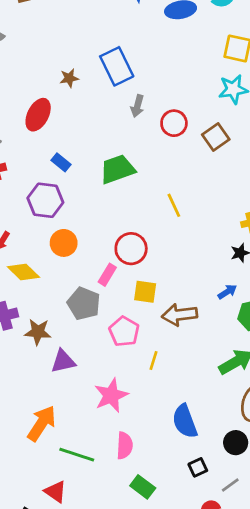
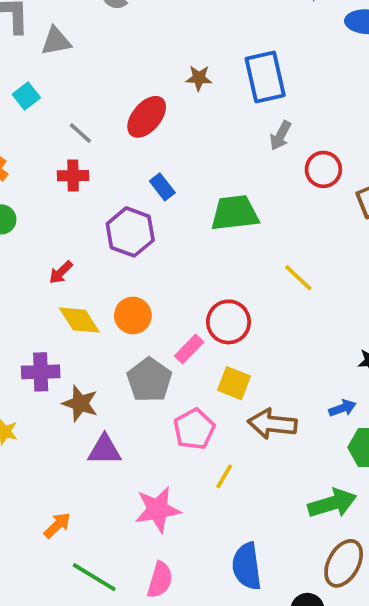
yellow line: (174, 205) -> (298, 278), turned -35
orange circle: (64, 243) -> (133, 315), moved
orange arrow: (42, 423) -> (57, 525), size x0.6

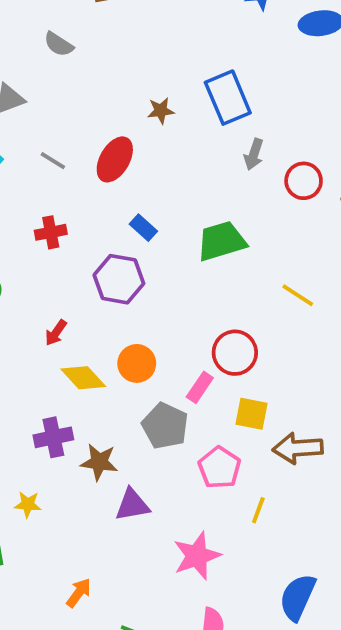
gray line: (80, 133) -> (53, 161), moved
orange arrow: (57, 525) -> (79, 593), moved
blue semicircle: (247, 566) -> (298, 597), turned 42

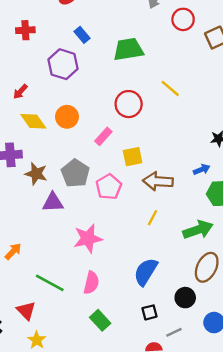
red circle: (235, 353) -> (129, 104), moved
yellow square: (252, 414) -> (133, 157), turned -30
gray pentagon: (165, 426) -> (75, 173), moved
yellow line: (258, 510) -> (153, 218), moved

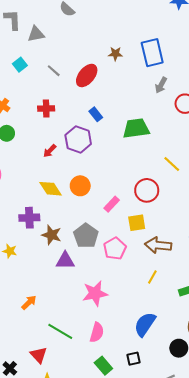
red arrow: (20, 92) -> (50, 151), moved
red circle: (129, 104) -> (147, 190), moved
black square: (149, 312) -> (134, 359), moved

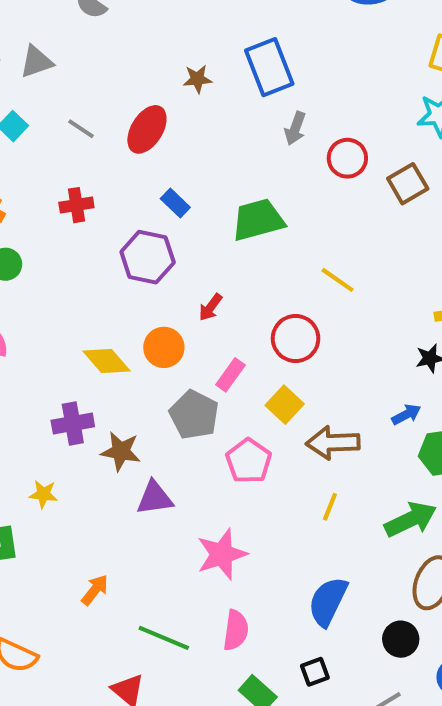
red arrow: (50, 151) -> (210, 307), moved
yellow square: (137, 223) -> (285, 405), turned -30
gray pentagon: (86, 236) -> (194, 415), moved

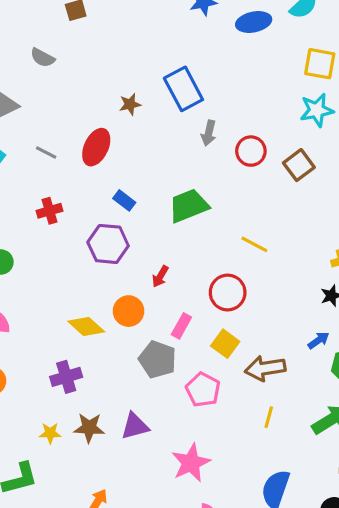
brown star: (121, 451) -> (89, 428), moved

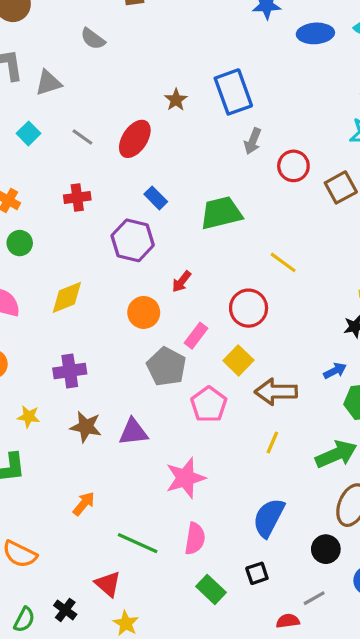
brown star: (130, 104) -> (176, 100), turned -30
yellow diamond: (86, 326) -> (67, 297), moved, turned -72
yellow star: (50, 433) -> (29, 417), moved

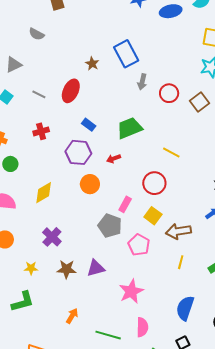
red arrow: (182, 282) -> (114, 159), moved, turned 40
orange circle: (144, 312) -> (90, 184), moved
purple cross: (70, 371) -> (52, 237), turned -30

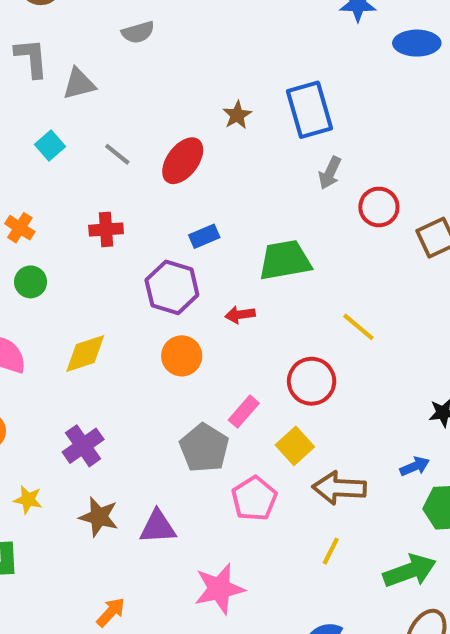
gray semicircle: (37, 34) -> (138, 32), turned -56
blue rectangle: (89, 125) -> (204, 236), turned -72
orange arrow: (72, 316) -> (111, 612), moved

